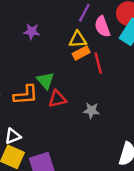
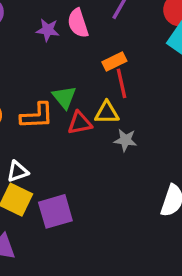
pink semicircle: (102, 26) -> (78, 23), moved
yellow triangle: (78, 40) -> (107, 113), moved
red line: (98, 63) -> (122, 83), moved

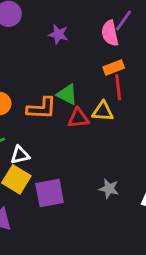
pink semicircle: (78, 23) -> (110, 33), moved
green triangle: (64, 97) -> (67, 94), turned -30
gray star: (125, 140) -> (109, 189), moved

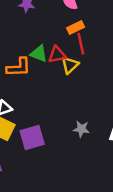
yellow triangle: (103, 111) -> (70, 65), turned -42
red triangle: (78, 118) -> (57, 55), moved

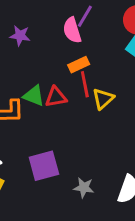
yellow triangle: (70, 65) -> (103, 99), moved
purple square: (32, 137) -> (44, 166), moved

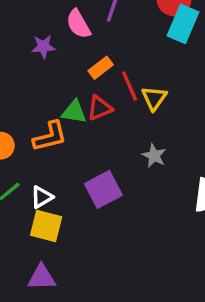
pink semicircle: (72, 30) -> (78, 24), moved
orange rectangle: (79, 65) -> (101, 68), moved
gray star: (84, 188) -> (154, 156), moved, turned 30

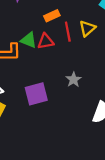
yellow triangle: (154, 98) -> (87, 28), moved

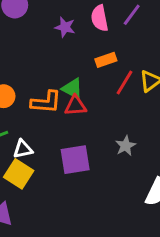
red line: (68, 32) -> (124, 83), turned 36
red triangle: (46, 41) -> (75, 106), moved

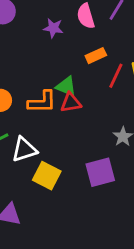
white triangle: (23, 149) -> (24, 149), size x1.4
purple square: (75, 160) -> (100, 172), moved
yellow square: (19, 174) -> (47, 176), moved

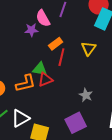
purple star: (53, 28) -> (31, 30), moved
red line: (116, 76) -> (61, 57), moved

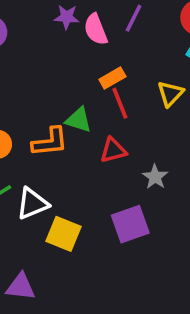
purple star: (31, 30) -> (67, 17), moved
red line: (61, 57) -> (120, 103), turned -42
red triangle: (45, 80) -> (113, 150), moved

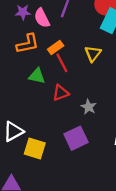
orange L-shape: (50, 142) -> (28, 44), moved

